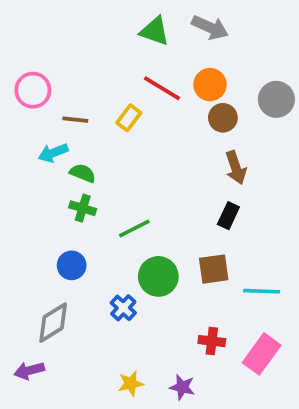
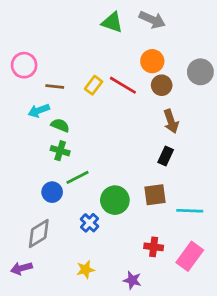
red line: (162, 88) -> (123, 85), moved
green line: (134, 228) -> (77, 177), moved
yellow star: (131, 383) -> (85, 270), moved

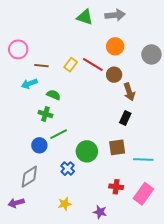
gray arrow: (152, 20) -> (115, 15), turned -30
brown circle: (162, 85) -> (114, 75), moved
green semicircle: (60, 125) -> (54, 95), moved

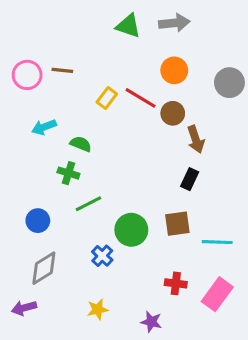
brown line: (41, 66) -> (62, 70), moved
blue circle: (39, 145) -> (38, 221), moved

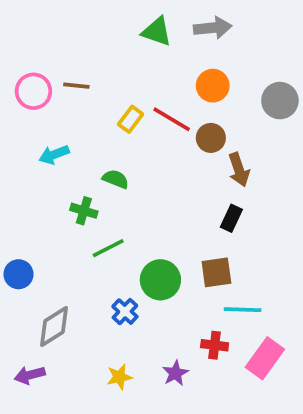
green semicircle: (81, 144) -> (116, 179), moved
blue circle: (38, 221) -> (19, 274), moved
cyan line: (217, 242) -> (243, 310), moved
purple star: (151, 322) -> (175, 373), moved, turned 30

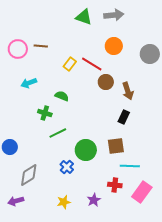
brown circle: (211, 138) -> (106, 82), moved

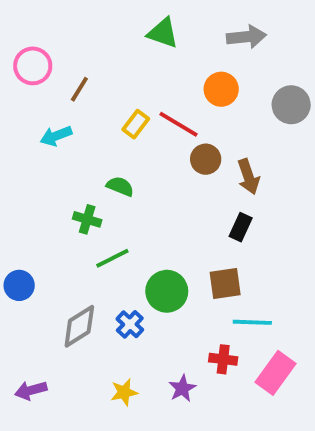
gray arrow: (114, 15) -> (246, 37), moved
brown line: (41, 46) -> (79, 89), turned -64
pink circle: (18, 49) -> (33, 66), moved
cyan arrow: (29, 83) -> (56, 136), moved
gray diamond: (29, 175) -> (79, 326), moved

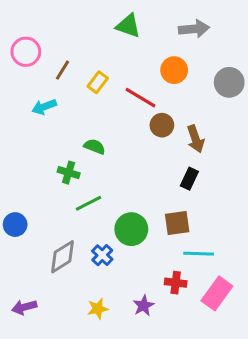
yellow rectangle: (136, 124) -> (98, 82), moved

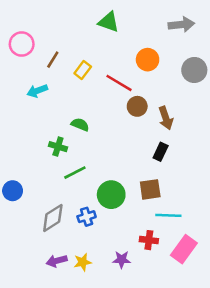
gray arrow: (194, 29) -> (181, 25), moved
blue cross: (102, 255) -> (87, 217), turned 30
purple star: (144, 306) -> (122, 260), turned 30
purple arrow: (24, 307) -> (57, 261), moved

